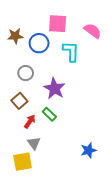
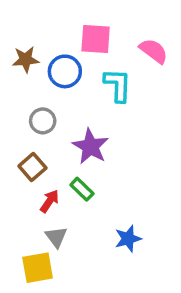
blue star: (88, 150) -> (128, 239), moved

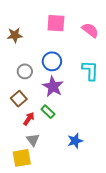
blue circle: (65, 71) -> (52, 61), moved
cyan L-shape: (118, 85) -> (90, 70), moved

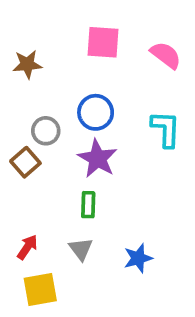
brown square: (19, 99) -> (25, 162), moved
green rectangle: (48, 112) -> (88, 205), turned 48
red arrow: (29, 119) -> (27, 247), moved
gray triangle: (33, 140) -> (81, 249), moved

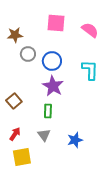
gray circle: (46, 131) -> (28, 54), moved
brown square: (25, 162) -> (14, 101), moved

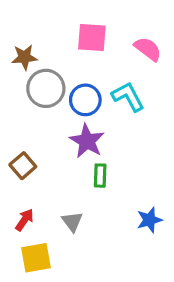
gray circle: (28, 54) -> (46, 88), size x1.5
cyan L-shape: (90, 70) -> (128, 97), moved, turned -30
green rectangle: (48, 111) -> (100, 176), moved
blue star: (75, 140) -> (149, 220), moved

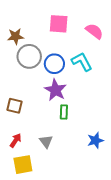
brown square: (23, 166) -> (14, 106), turned -35

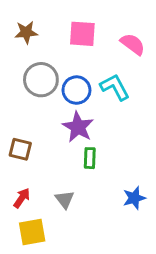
brown star: (16, 36) -> (26, 32), moved

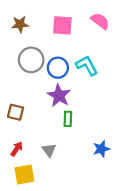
pink semicircle: (133, 44) -> (100, 21), moved

